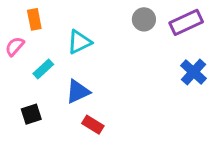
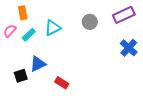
gray circle: (144, 19) -> (90, 22), moved
cyan rectangle: (43, 69) -> (29, 35), moved
blue triangle: (78, 92) -> (38, 64), moved

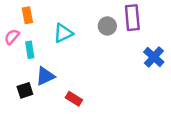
purple rectangle: (124, 15) -> (132, 18), moved, turned -70
cyan rectangle: (29, 35) -> (30, 50), moved, turned -56

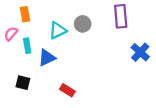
gray circle: (107, 26) -> (83, 24), moved
blue triangle: (45, 76) -> (47, 58), moved
black square: (25, 90) -> (23, 83), turned 32

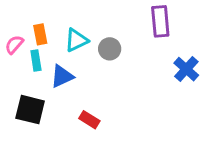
orange rectangle: (25, 14) -> (40, 34), moved
gray circle: (83, 24) -> (110, 49), moved
black square: (23, 83) -> (30, 110), size x1.5

